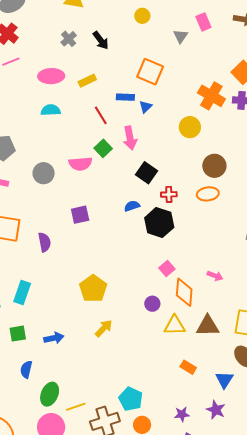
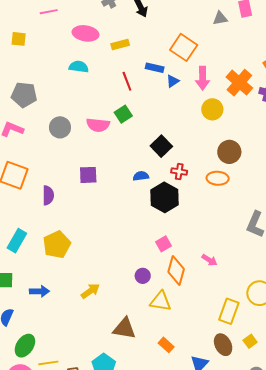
gray triangle: (181, 36) -> (220, 18), turned 35
pink arrow: (130, 138) -> (203, 78), moved
yellow pentagon: (93, 289) -> (57, 245), moved
brown triangle: (208, 326) -> (124, 328), moved

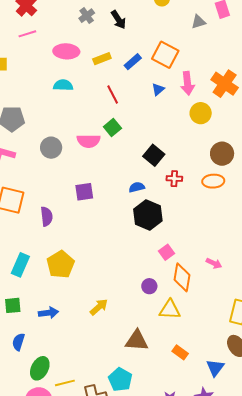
blue rectangle: (155, 68) -> (133, 62), moved, turned -48
black hexagon: (165, 197) -> (148, 215), moved

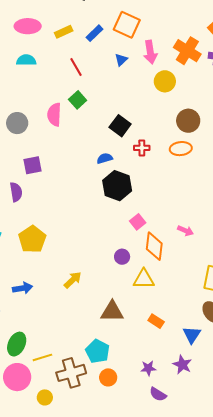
pink semicircle: (89, 141) -> (54, 115), turned 95
purple square: (84, 192) -> (32, 165), moved

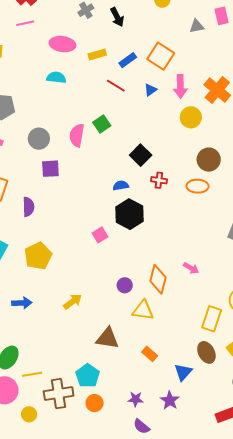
red line: (76, 67) -> (116, 86), moved, turned -36
purple square: (32, 165) -> (50, 169), moved
pink square: (138, 222) -> (100, 235), moved

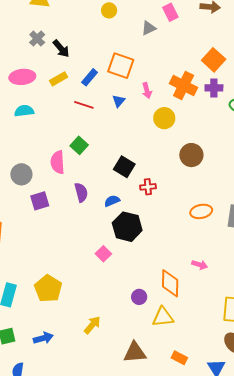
black arrow: (117, 17) -> (61, 49), moved
pink arrow: (180, 86) -> (147, 91), size x0.7
orange ellipse: (198, 186) -> (201, 211), moved
purple semicircle: (28, 207) -> (81, 192), moved

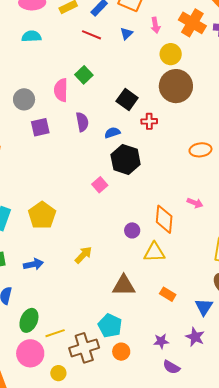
brown circle: (191, 155) -> (176, 86), moved, size x1.4

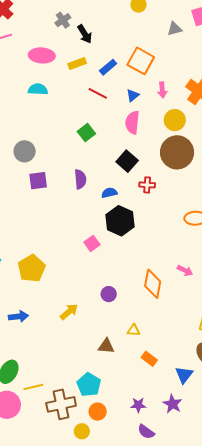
pink semicircle: (61, 90) -> (132, 122), moved
purple circle: (132, 230) -> (109, 294), moved
yellow triangle: (154, 252) -> (134, 330), moved, size x0.6
brown triangle: (124, 286) -> (106, 346), size x0.7
yellow circle: (58, 373) -> (82, 431), moved

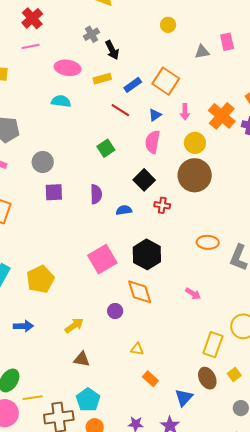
black hexagon: (120, 221) -> (147, 254), moved
pink square: (92, 243) -> (102, 259), size x1.8
orange diamond: (153, 284) -> (140, 292), moved, turned -32
brown triangle: (106, 346) -> (82, 359), moved

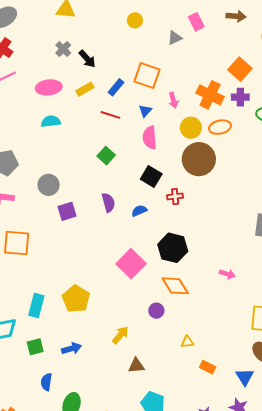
orange ellipse: (208, 242) -> (220, 127), moved

